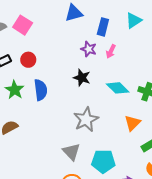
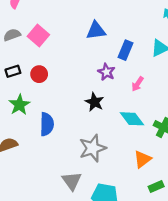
pink arrow: (111, 51) -> (138, 84), moved
blue semicircle: (41, 90) -> (47, 124), moved

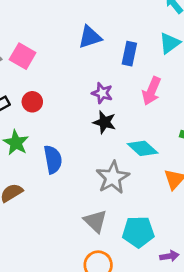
purple star: (106, 72) -> (102, 93), moved
pink arrow: (138, 84) -> (151, 91), size x1.5
cyan diamond: (132, 119) -> (143, 148), moved

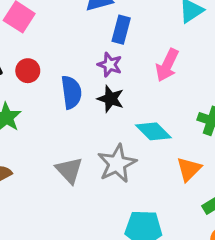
blue rectangle: (129, 54) -> (121, 30), moved
blue semicircle: (53, 159) -> (71, 92), moved
gray triangle: (95, 221) -> (69, 170), moved

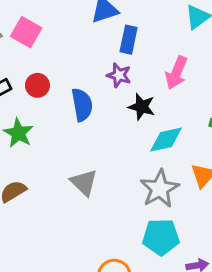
black star: (111, 99) -> (142, 107), moved
cyan diamond: (153, 131) -> (166, 140), turned -54
gray star: (117, 164) -> (160, 189), moved

